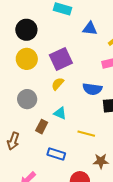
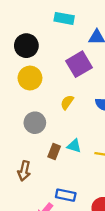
purple square: (61, 59) -> (79, 64), moved
cyan triangle: (60, 113) -> (74, 146), moved
blue rectangle: (56, 154) -> (66, 195), moved

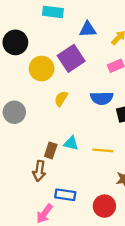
yellow circle: (30, 78) -> (42, 69), moved
gray circle: (35, 123) -> (14, 112), moved
brown arrow: (24, 171) -> (39, 171), moved

